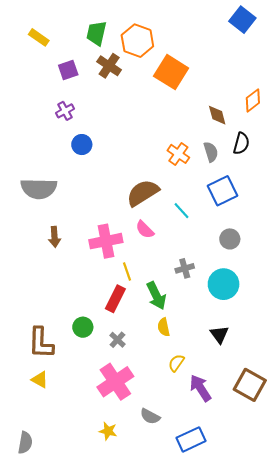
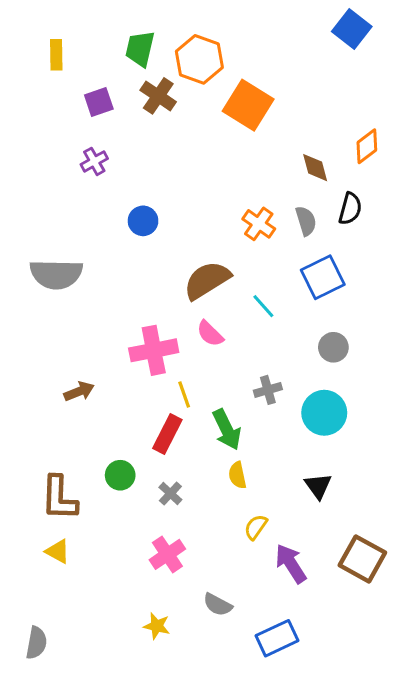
yellow rectangle: (39, 37) -> (56, 55), turned 54
blue circle: (82, 145) -> (143, 221), moved
brown arrow: (55, 237) -> (79, 391), moved, turned -108
pink cross: (115, 382) -> (167, 554), size x0.7

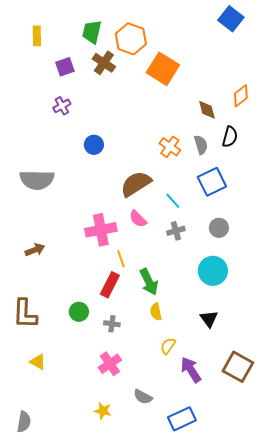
gray cross: (268, 390) -> (176, 231), moved
brown arrow: (79, 391) -> (35, 250), moved
gray cross: (170, 493) -> (112, 324), turned -35
brown L-shape: (59, 498) -> (25, 314), moved

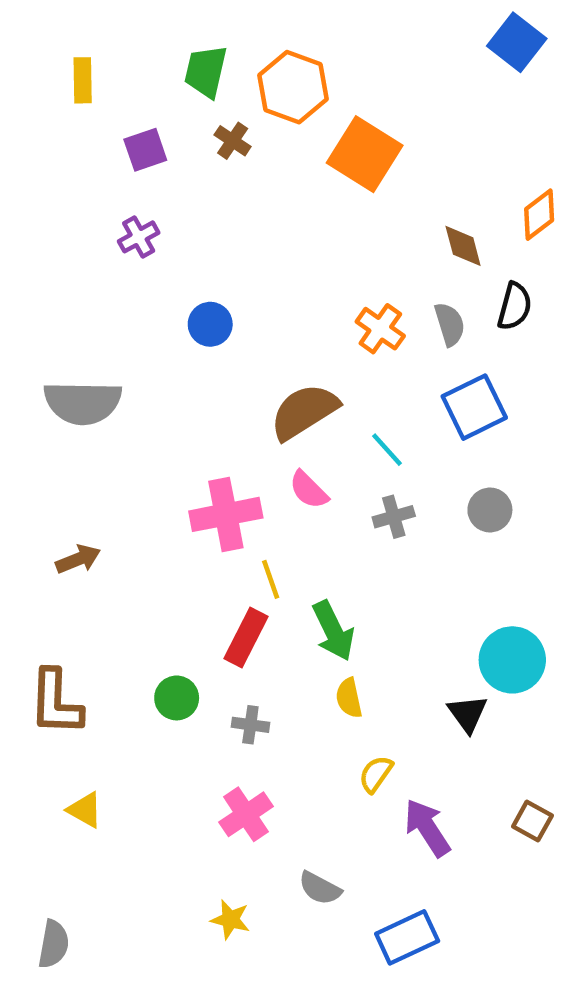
brown cross: (104, 63) -> (233, 141), size x0.7
cyan circle: (213, 271) -> (512, 660), moved
brown square: (238, 367) -> (532, 821), size x0.6

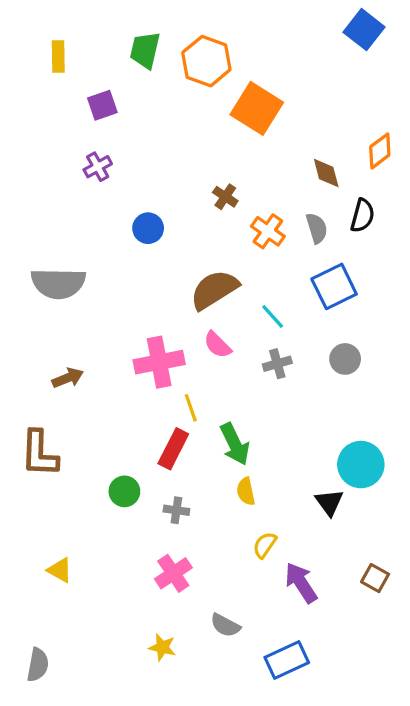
brown cross: (233, 141) -> (225, 197), moved
brown arrow: (78, 559) -> (68, 378), moved
brown L-shape: (56, 702) -> (39, 454), moved

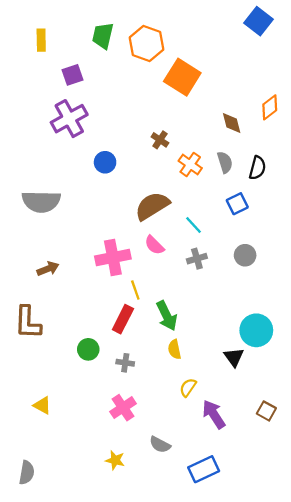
purple cross: (98, 167) -> (69, 119), size x1.8
black semicircle: (362, 216) -> (257, 168), moved
blue square: (334, 286) -> (237, 204), size x0.7

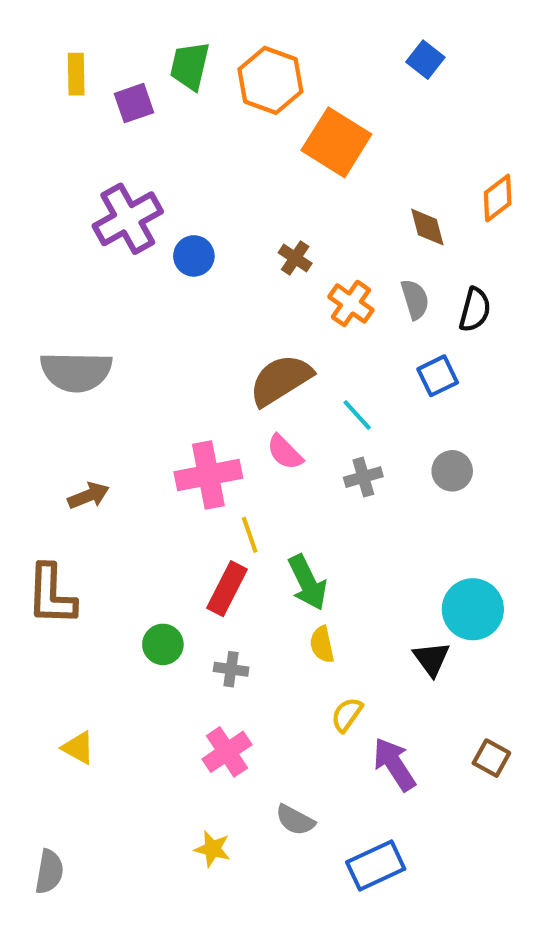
blue square: (259, 21) -> (425, 60), moved, size x0.7
purple square: (73, 75) -> (134, 103), moved
blue circle: (105, 162) -> (194, 256), moved

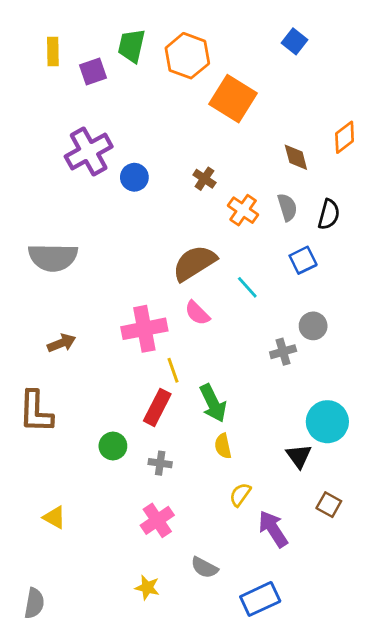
gray cross: (363, 477) -> (283, 352), moved
brown square: (491, 758) -> (329, 505), moved

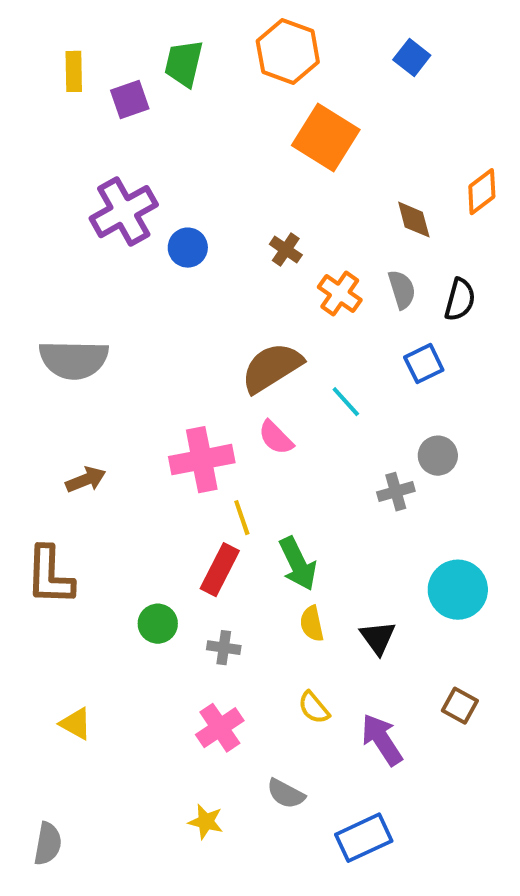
orange hexagon: (187, 56) -> (288, 51), moved
black triangle: (299, 456) -> (378, 638), moved
yellow semicircle: (240, 495) -> (314, 708), moved, turned -75

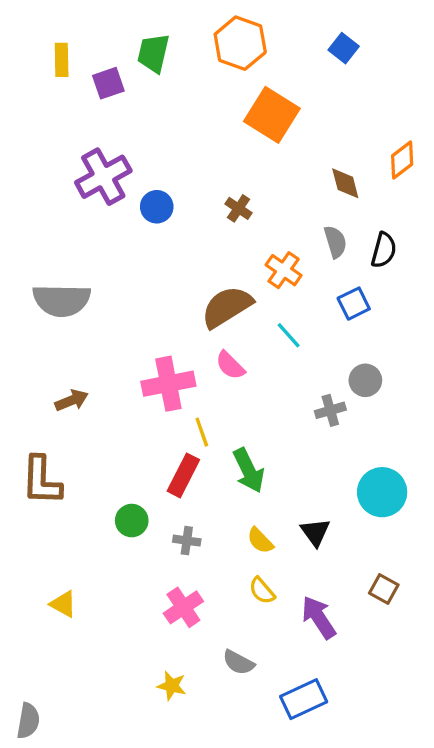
orange cross: (340, 294) -> (284, 270), moved
yellow semicircle: (312, 624) -> (260, 541), moved, turned -32
gray semicircle: (48, 844) -> (28, 721), moved

